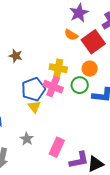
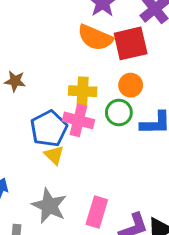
orange semicircle: (71, 35) -> (95, 38), size x1.6
red square: (93, 42) -> (131, 43), turned 30
gray star: (27, 139) -> (49, 206), size x1.6

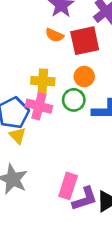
orange semicircle: (95, 38) -> (54, 35), size x0.6
pink rectangle: (97, 212) -> (68, 186), moved

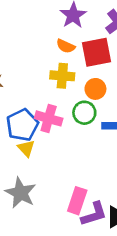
yellow cross: (43, 81) -> (62, 76), moved

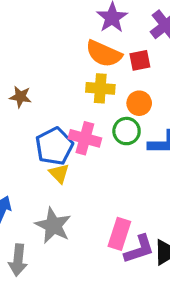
orange semicircle: (66, 46) -> (104, 54), size x1.6
red square: (97, 52) -> (140, 60), size x0.6

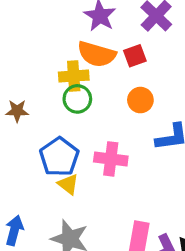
yellow cross: (100, 88) -> (74, 76), moved
green circle: (127, 131) -> (77, 99), moved
pink cross: (85, 138) -> (111, 159), moved

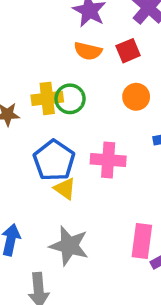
orange semicircle: (97, 54) -> (88, 51), size x0.7
yellow cross: (74, 76) -> (47, 98), moved

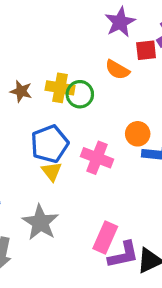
orange semicircle: (88, 51) -> (117, 70), moved
red square: (128, 51) -> (146, 50), moved
orange circle: (136, 97) -> (138, 134), moved

